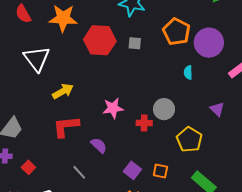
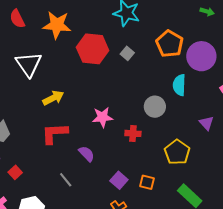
gray square: (135, 43) -> (127, 53), turned 32
cyan semicircle: (188, 72) -> (179, 85), size x1.5
gray circle: (164, 109) -> (155, 107), moved

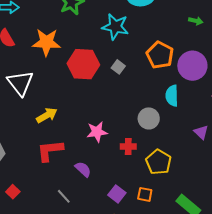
yellow pentagon: (177, 152) -> (159, 162), moved

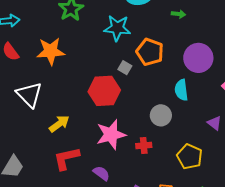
green arrow: (196, 21) -> (179, 14), moved
orange pentagon: (160, 55) -> (150, 52), moved
red hexagon: (83, 64) -> (104, 91), moved
pink star: (97, 132) -> (111, 135), size x1.4
yellow pentagon: (159, 162) -> (190, 157), moved

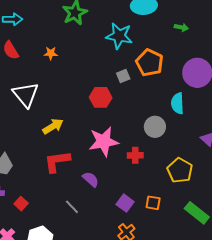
orange star: (51, 51) -> (51, 53), size x0.5
gray square: (125, 68) -> (123, 76), turned 32
red hexagon: (104, 91) -> (101, 97), size x0.7

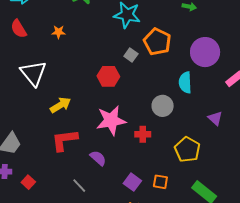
gray square: (123, 76) -> (131, 55), turned -32

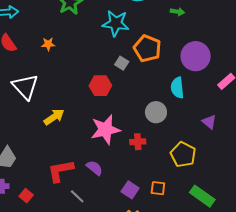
red L-shape: (65, 140) -> (60, 171), moved

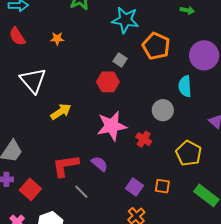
gray square: (122, 63) -> (120, 60), moved
red cross: (138, 142) -> (144, 139), turned 35
red square: (26, 196) -> (30, 189), size x1.5

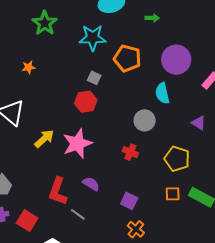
pink star: (112, 126) -> (77, 143), moved
red L-shape: (66, 166) -> (58, 191), turned -52
orange square: (162, 186) -> (173, 194), moved

